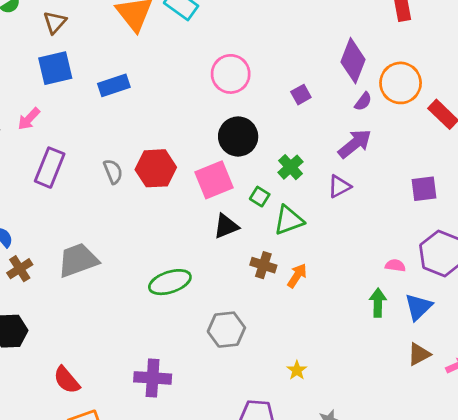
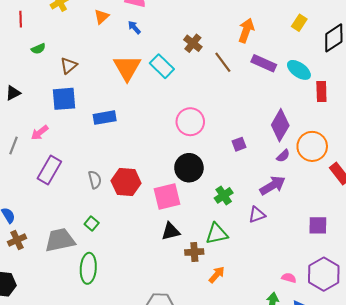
green square: (260, 197) -> (92, 223), moved
brown cross: (263, 265) -> (194, 252), moved, turned -30
green ellipse: (170, 282) -> (88, 268), moved, turned -76

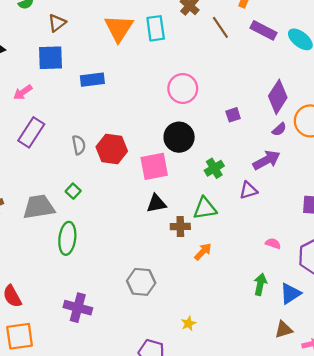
cyan rectangle: (162, 66) -> (156, 28), turned 35
pink semicircle: (289, 278) -> (273, 243), moved

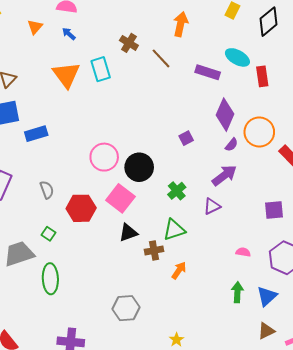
purple rectangle: (264, 30) -> (208, 72), moved
blue rectangle: (92, 80) -> (36, 134), moved
pink circle: (183, 89) -> (104, 157), moved
red hexagon: (112, 149) -> (81, 208), moved
pink square: (154, 166) -> (120, 198), turned -32

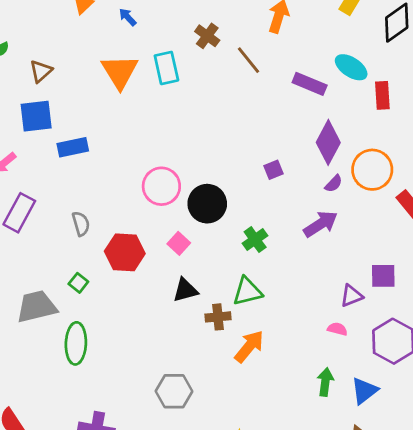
pink square: (120, 198) -> (179, 243), size x0.6
purple triangle: (212, 206) -> (351, 296), moved
orange arrow: (179, 270) -> (249, 346), size x1.4

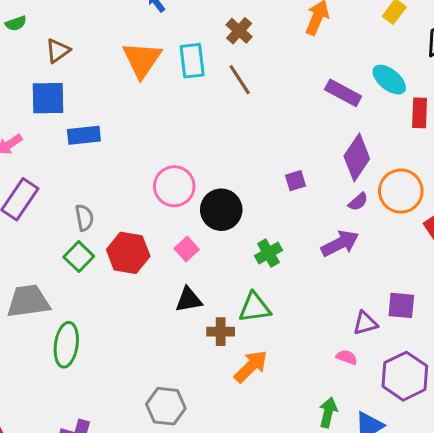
brown line: (249, 60) -> (240, 80), moved
green square: (78, 283) -> (79, 257), moved, size x1.4

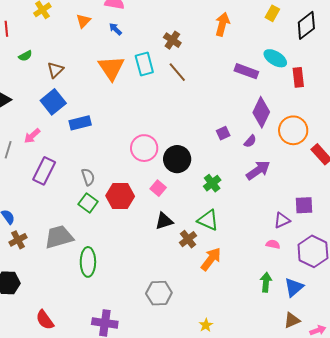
blue square: (48, 98) -> (53, 102), turned -30
purple semicircle: (358, 202) -> (250, 141), moved
green triangle: (255, 307) -> (208, 220), turned 40
brown cross: (221, 332) -> (188, 239), turned -30

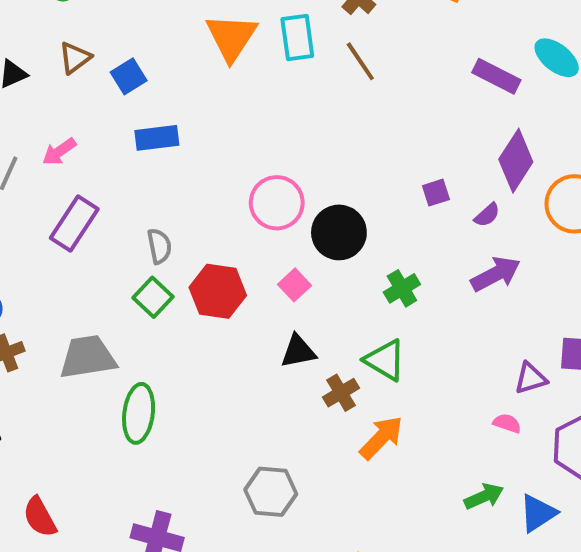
brown triangle: (55, 70) -> (75, 58), moved
blue square: (53, 102) -> (129, 76), moved, size x0.7
green arrow: (266, 282) -> (484, 496), turned 54

